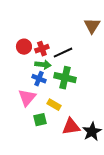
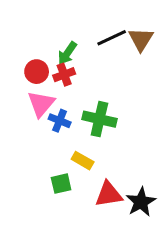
black line: (63, 53) -> (112, 38), moved
green arrow: (43, 65) -> (67, 53), moved, turned 119
pink triangle: (27, 98) -> (41, 104), moved

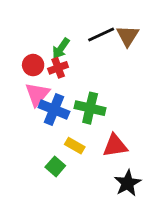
blue cross: (60, 121) -> (54, 109), size x1.5
green square: (61, 184) -> (55, 166), turned -36
red triangle: (109, 194) -> (115, 146), moved

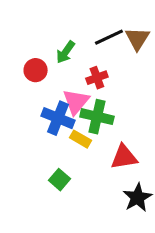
red cross: (58, 68) -> (97, 78), moved
pink triangle: (37, 94) -> (76, 102), moved
yellow rectangle: (75, 146) -> (80, 139), moved

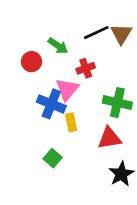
green arrow: (65, 52) -> (58, 46), turned -90
green cross: (97, 117) -> (117, 103), moved
yellow rectangle: (80, 139) -> (71, 122), turned 48

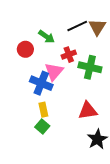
green cross: (117, 103) -> (90, 67), moved
yellow rectangle: (71, 122) -> (43, 110), moved

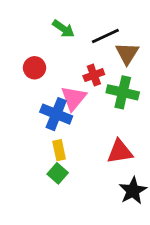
brown triangle: (97, 27) -> (127, 53), moved
green arrow: (47, 37) -> (63, 29), moved

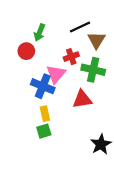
green arrow: (63, 29) -> (39, 32), moved, turned 77
red triangle: (120, 152) -> (82, 99), moved
green square: (58, 173) -> (44, 131), turned 32

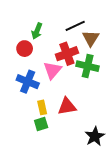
red cross: (71, 57) -> (67, 54), size x1.5
blue cross: (43, 86) -> (28, 82), moved
red triangle: (82, 99) -> (67, 106), moved

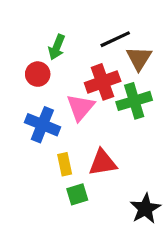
green cross: (88, 66) -> (134, 101), turned -30
green square: (41, 124) -> (77, 194), moved

